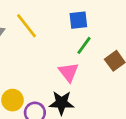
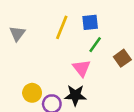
yellow line: (27, 26) -> (62, 27), moved, turned 60

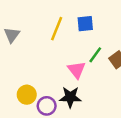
green line: (95, 45) -> (95, 55), moved

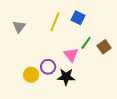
blue square: (85, 24) -> (78, 18), turned 32
purple circle: (47, 106) -> (48, 67), moved

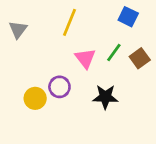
blue square: (78, 18) -> (128, 17), moved
pink triangle: (71, 55) -> (85, 58), moved
black star: (66, 77) -> (105, 97), moved

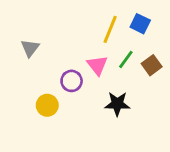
yellow line: (70, 22) -> (110, 29), moved
gray triangle: (18, 30) -> (30, 48), moved
purple circle: (59, 87) -> (72, 81), moved

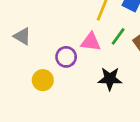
gray triangle: (30, 48) -> (22, 36), moved, turned -36
pink triangle: (97, 65) -> (91, 42), turned -45

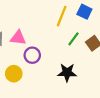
pink triangle: (91, 42) -> (18, 38), moved

